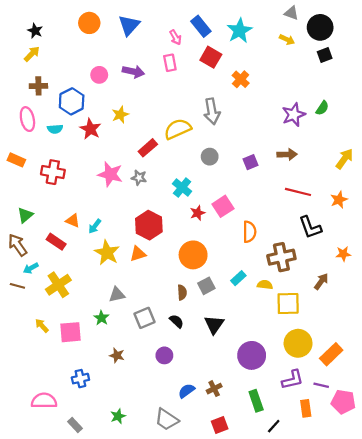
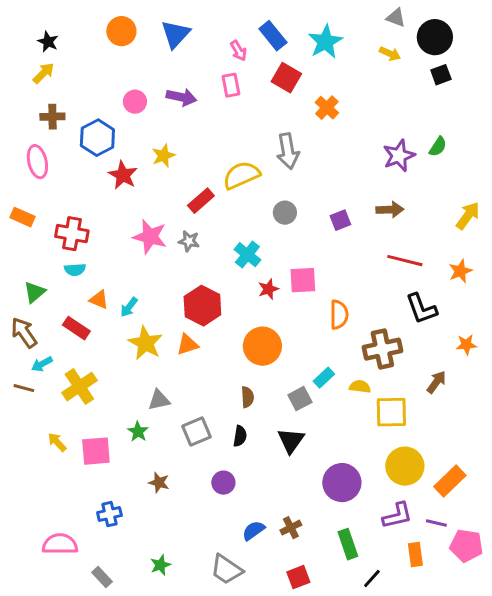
cyan semicircle: (55, 129) -> (75, 270), moved
pink square: (223, 206) -> (303, 280), turned 30
gray square: (206, 286) -> (300, 399), moved
black semicircle: (177, 321) -> (240, 436), turned 56

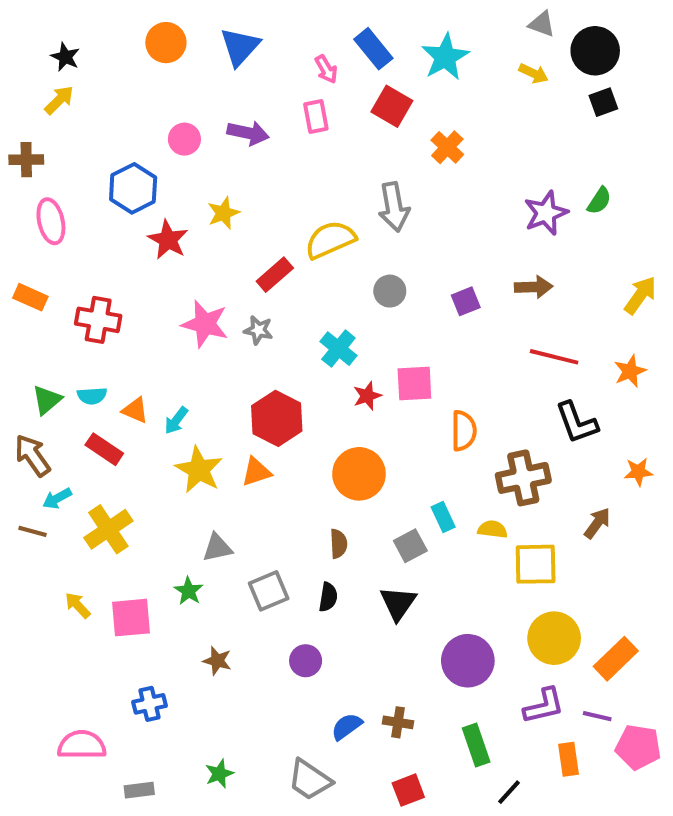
brown cross: (52, 117) -> (26, 160), moved
cyan semicircle: (75, 270) -> (92, 396), moved
cyan rectangle: (324, 378) -> (443, 517), turned -72
brown cross: (291, 528) -> (398, 722), turned 36
gray rectangle: (102, 577) -> (139, 790), turned -54

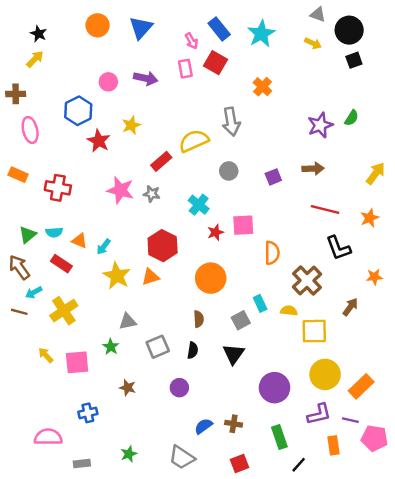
red square: (392, 106) -> (215, 63), moved
brown cross: (523, 478) -> (307, 281), turned -32

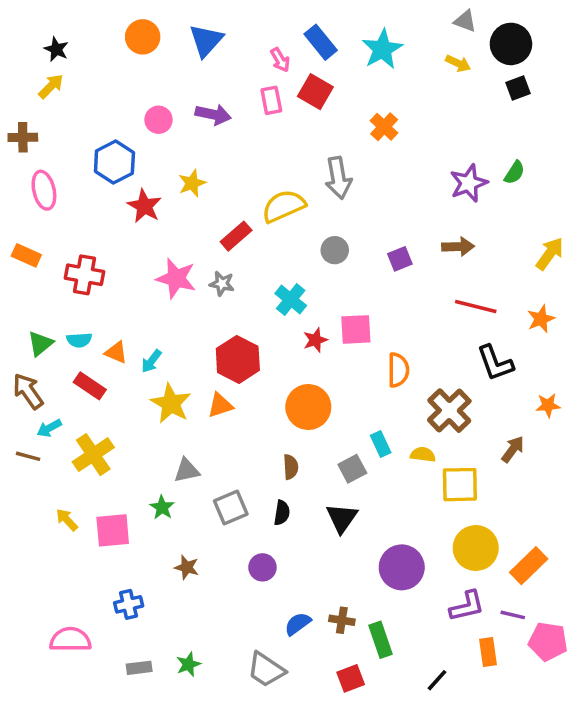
green rectangle: (279, 437) -> (381, 640), moved
gray rectangle: (82, 463) -> (139, 668), moved

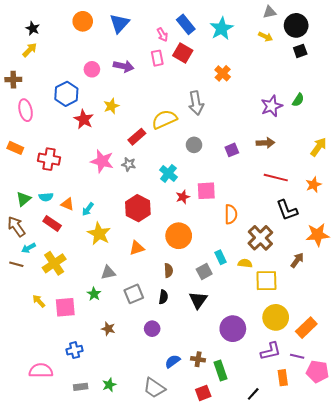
gray triangle: (465, 21) -> (270, 12), turned -32
orange triangle: (220, 405) -> (137, 248), moved
orange star: (548, 405) -> (318, 235), size x1.6

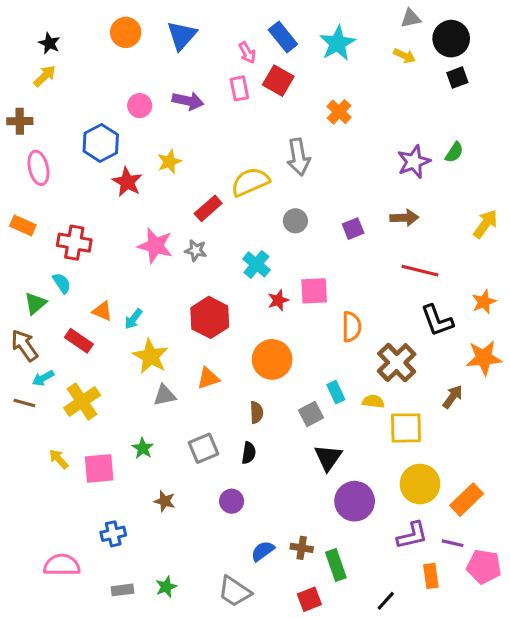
orange star: (313, 185) -> (484, 302), moved
cyan semicircle: (46, 197) -> (62, 283), moved, turned -120
gray triangle: (108, 272) -> (165, 395), moved
black triangle: (198, 300) -> (328, 458), moved

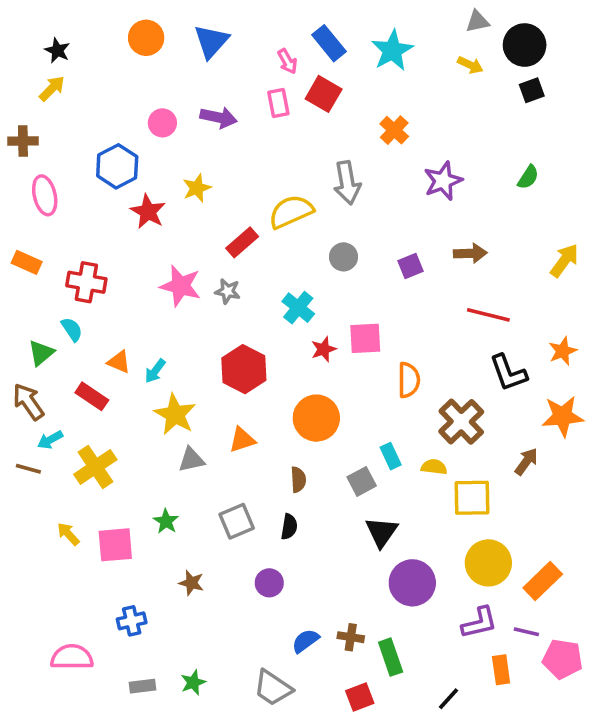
purple star: (414, 162) -> (443, 181), moved

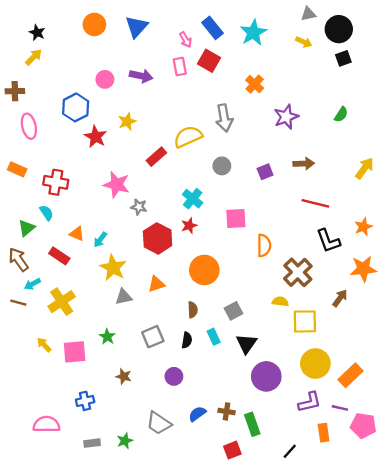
gray star: (228, 291) -> (139, 207), moved
red star: (324, 349) -> (189, 226), moved
cyan rectangle: (391, 456) -> (214, 337), moved
gray trapezoid: (273, 688) -> (159, 423), moved

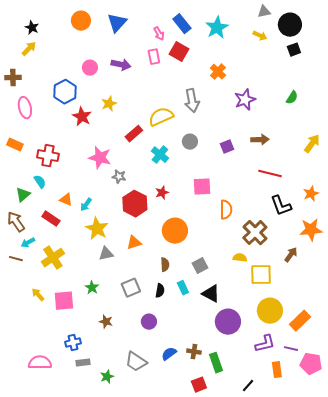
cyan cross: (193, 199) -> (160, 155), moved
black triangle: (246, 344) -> (211, 294), turned -36
gray rectangle: (92, 443) -> (83, 363), moved

